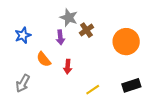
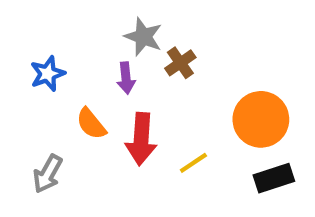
orange circle: (126, 42) -> (261, 119), moved
red arrow: (68, 67) -> (141, 139), size x1.6
yellow line: (93, 90) -> (193, 163), moved

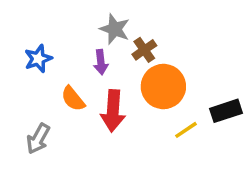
orange circle: (261, 119) -> (163, 86), moved
yellow line: (193, 163) -> (186, 130), moved
black rectangle: (274, 178) -> (226, 111), moved

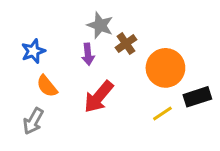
orange circle: (163, 86) -> (165, 68), moved
orange semicircle: (73, 99) -> (47, 86), moved
red arrow: (113, 111) -> (99, 97), turned 36

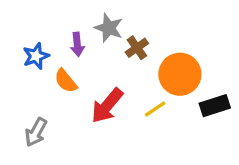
purple arrow: (88, 54) -> (77, 44), moved
orange semicircle: (47, 86) -> (66, 81), moved
yellow line: (162, 113) -> (155, 109), moved

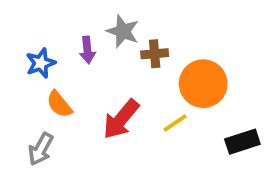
brown cross: (137, 48) -> (155, 54), turned 30
orange semicircle: (66, 81) -> (59, 104), moved
black rectangle: (215, 106) -> (242, 142), moved

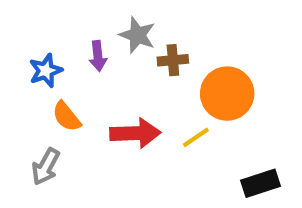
red arrow: (121, 119) -> (135, 133), turned -132
black rectangle: (242, 142) -> (261, 183), moved

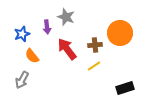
brown cross: (173, 60) -> (95, 45), moved
orange circle: (227, 94) -> (120, 33), moved
red arrow: (135, 133) -> (67, 49), moved, turned -125

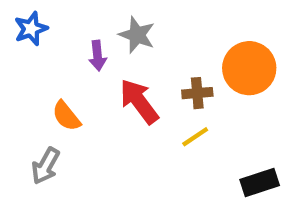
blue star: (22, 34) -> (31, 29), moved

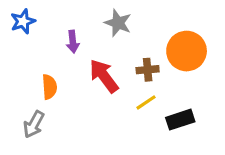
gray star: (137, 35) -> (118, 23), moved
orange semicircle: (66, 116) -> (49, 87), turned -145
black rectangle: (260, 182) -> (180, 120), moved

